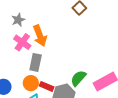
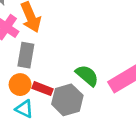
green semicircle: (78, 78) -> (87, 75), turned 90

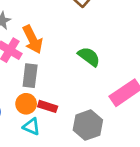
green semicircle: (87, 75) -> (89, 57), moved
gray hexagon: (67, 100) -> (88, 125), moved

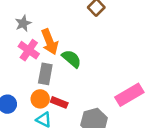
green semicircle: (89, 57) -> (71, 59), moved

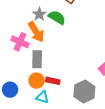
gray star: (23, 23) -> (39, 14), moved
green semicircle: (71, 59) -> (57, 17), moved

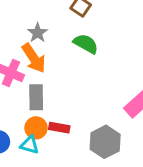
green semicircle: (57, 17) -> (86, 44), moved
cyan triangle: (42, 97) -> (30, 145), moved

